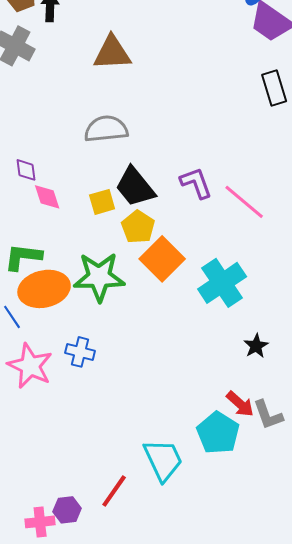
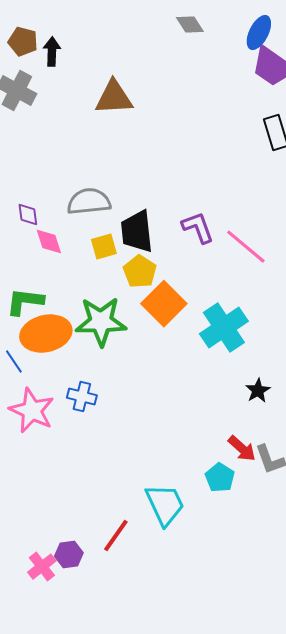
gray semicircle: (106, 129) -> (89, 202), moved
black trapezoid: (135, 187) -> (137, 232), turned 33
cyan pentagon: (218, 433) -> (220, 478), size x0.7
pink cross: (40, 522) -> (42, 567), turned -32

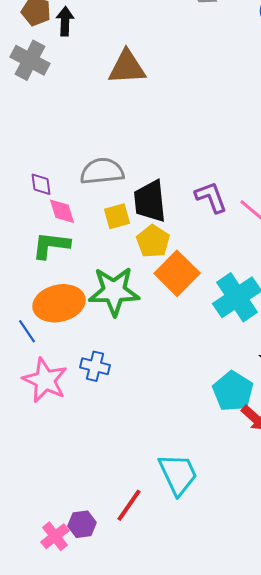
green L-shape: (25, 302) -> (51, 245), moved
cyan pentagon: (220, 478) -> (233, 391), moved, size x1.4

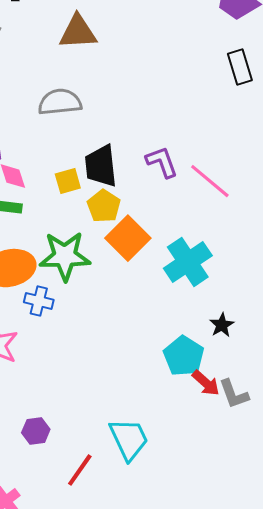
gray semicircle: (102, 171) -> (60, 102), moved
blue cross: (95, 366) -> (39, 301), moved
purple hexagon: (82, 524) -> (36, 431), moved

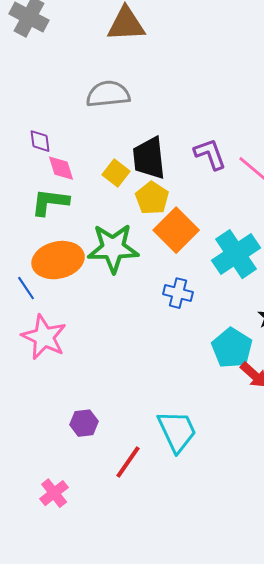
yellow square: (68, 181) -> (116, 173), turned -36
blue cross: (39, 301) -> (178, 293), moved

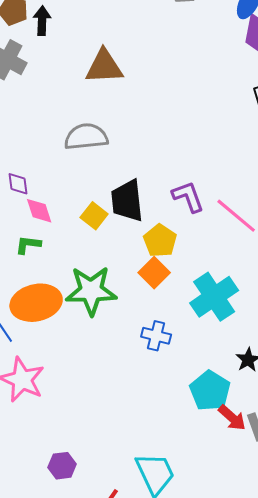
yellow pentagon: (152, 198) -> (160, 241), moved
green L-shape: (50, 202) -> (28, 245), size x0.7
orange square: (176, 230) -> (154, 273), size x0.7

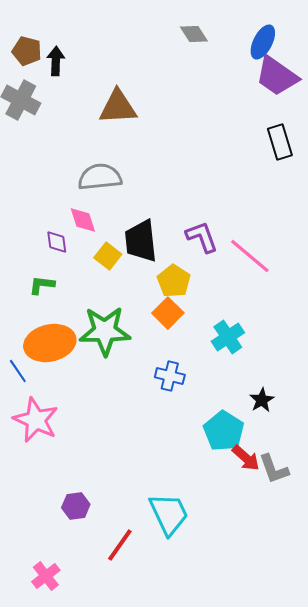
purple diamond: (18, 184) -> (57, 242), moved
pink diamond: (39, 211) -> (83, 220), moved
cyan cross: (214, 297) -> (228, 337), size x0.7

